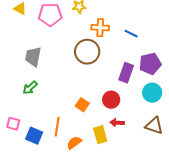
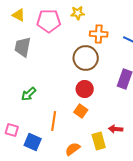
gray trapezoid: (33, 57) -> (23, 47), moved
red circle: (111, 100) -> (85, 89), moved
orange line: (57, 127) -> (54, 121), moved

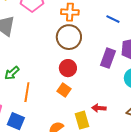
orange cross: (99, 34) -> (70, 12), moved
orange line: (54, 121) -> (27, 92), moved

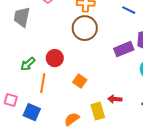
purple rectangle: (108, 58) -> (124, 49), turned 48
red circle: (68, 68) -> (55, 58), moved

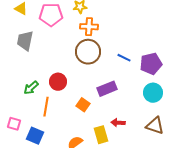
blue line: (129, 10) -> (124, 58), moved
purple rectangle: (124, 49) -> (107, 89), moved

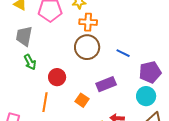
purple pentagon: (151, 64) -> (150, 72), moved
green arrow: (31, 88) -> (30, 62), moved, turned -77
cyan circle: (153, 93) -> (146, 96), moved

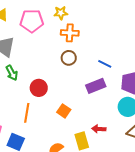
brown circle: (87, 47) -> (69, 58), size x0.6
purple rectangle: (106, 84) -> (96, 86), moved

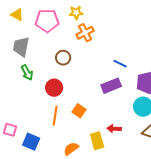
orange cross: (70, 33) -> (85, 33), turned -30
brown circle: (69, 58) -> (63, 58), moved
orange line: (27, 113) -> (55, 116), moved

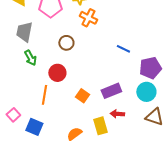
orange cross: (85, 33) -> (88, 18), turned -36
purple rectangle: (111, 86) -> (111, 91), moved
orange line: (55, 116) -> (44, 95), moved
pink square: (10, 130) -> (13, 115), turned 32

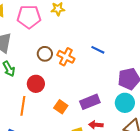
orange cross: (88, 18) -> (66, 57), moved
blue line: (123, 49) -> (98, 50), moved

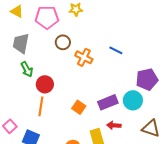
brown circle: (45, 54) -> (63, 42), moved
red circle: (36, 84) -> (45, 84), moved
cyan circle: (125, 103) -> (133, 100), moved

